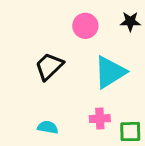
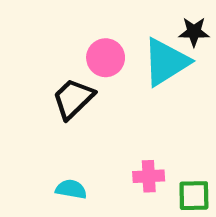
pink circle: (85, 26) -> (106, 58), moved
cyan triangle: (110, 72) -> (166, 62), moved

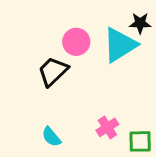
pink cross: (149, 176) -> (107, 127), turned -30
cyan semicircle: (71, 189) -> (51, 137), turned -140

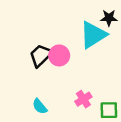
pink circle: (76, 42) -> (59, 55), moved

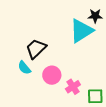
pink circle: (59, 55) -> (52, 75), moved
cyan semicircle: (40, 106) -> (24, 68), moved

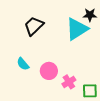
black trapezoid: (36, 49) -> (34, 26), moved

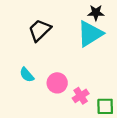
black star: (90, 15) -> (96, 13), moved

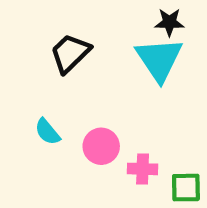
cyan triangle: (90, 34) -> (159, 59), turned -32
pink cross: (81, 96) -> (143, 169), turned 35

